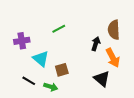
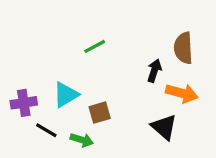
purple cross: (22, 41) -> (24, 103), moved
orange arrow: (113, 58) -> (182, 93), turned -48
cyan triangle: (41, 59) -> (66, 95), turned 48

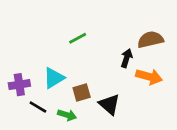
brown semicircle: (183, 48) -> (150, 40), turned 80
black triangle: (164, 127) -> (109, 104), moved

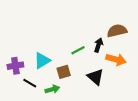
green line: (78, 38) -> (78, 50), moved
black triangle: (109, 104) -> (95, 77), moved
green arrow: (67, 115) -> (52, 89), turned -32

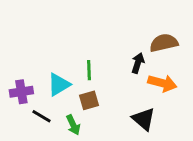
green line: (78, 50) -> (89, 70), moved, turned -64
black triangle: (95, 77) -> (144, 119), moved
green arrow: (52, 89) -> (73, 125), turned 80

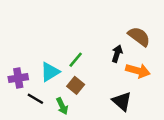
brown semicircle: (164, 43) -> (139, 37), turned 50
green line: (89, 70) -> (76, 60), turned 42
brown square: (89, 100) -> (76, 85), turned -35

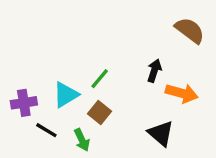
brown semicircle: (139, 37) -> (190, 30), moved

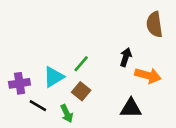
brown semicircle: (190, 30) -> (154, 24), turned -135
black triangle: (161, 133) -> (131, 108), turned -40

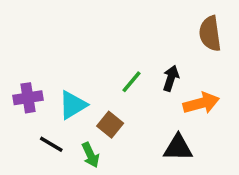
green line: (81, 64) -> (132, 82), moved
orange arrow: (148, 76) -> (201, 103), turned -30
purple cross: (20, 83) -> (28, 98), moved

